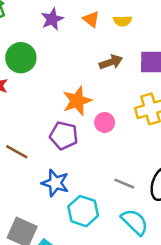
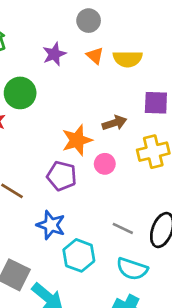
yellow semicircle: (123, 21) -> (128, 59), size x1.5
brown arrow: (111, 62) -> (114, 123), moved
cyan semicircle: (135, 222) -> (132, 269), turned 152

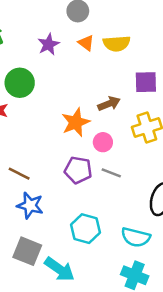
purple pentagon: (62, 176) -> (78, 170), moved
blue star: (51, 225) -> (30, 205), moved
gray line: (123, 228) -> (111, 173), moved

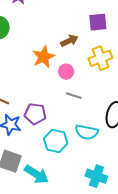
purple pentagon: (78, 170) -> (35, 114), moved
cyan semicircle: (136, 237) -> (87, 132), moved

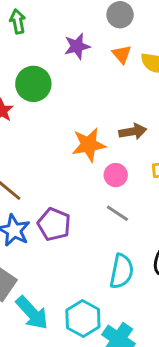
cyan semicircle: (87, 132) -> (122, 271), turned -105
cyan hexagon: (56, 141) -> (83, 319), moved

